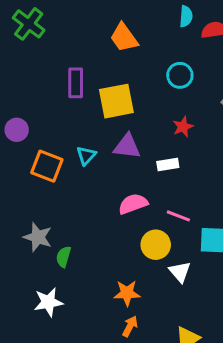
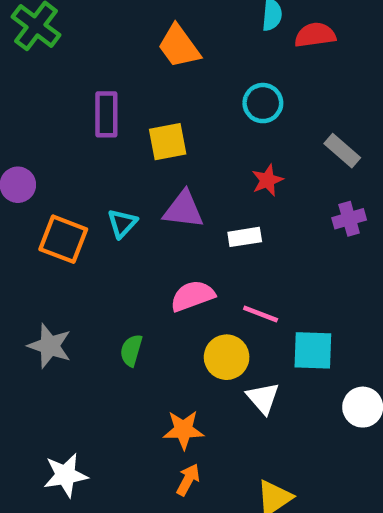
yellow square: (116, 101) -> (168, 142), size x0.7
green semicircle: (63, 257) -> (131, 350), moved
white star: (48, 302) -> (65, 475), moved

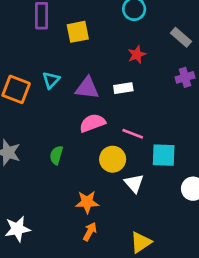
purple triangle: (183, 210) -> (87, 88), moved

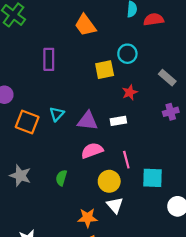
yellow square: (78, 32) -> (105, 70), moved
pink line: (133, 134) -> (126, 160), turned 54
white triangle: (134, 183) -> (115, 205), moved

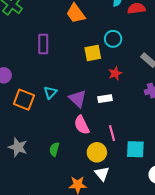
purple triangle: (88, 121) -> (78, 99), turned 36
pink semicircle: (92, 151) -> (82, 125), turned -96

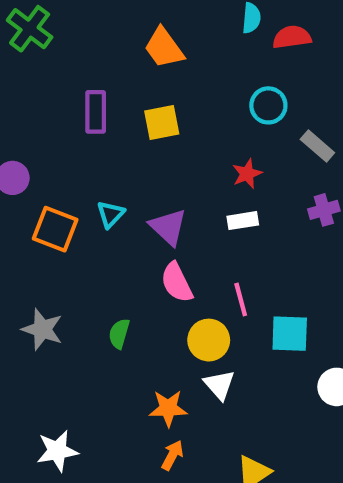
cyan circle: (113, 39) -> (268, 105), moved
yellow square: (93, 53) -> (162, 123), moved
white rectangle: (105, 99) -> (243, 221), moved

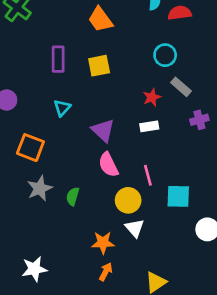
gray rectangle: (317, 146) -> (181, 87), moved
cyan triangle: (111, 214) -> (62, 108), moved
orange square: (55, 229) -> (30, 148), moved
gray star: (42, 329) -> (40, 188), moved, turned 30

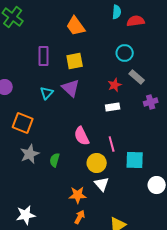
purple triangle: (103, 130) -> (71, 88), moved

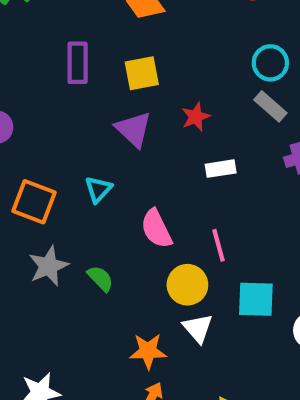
cyan circle: (125, 53) -> (270, 63), moved
red star: (115, 85) -> (196, 117), moved
cyan triangle: (47, 93) -> (98, 189), moved
green semicircle: (55, 160) -> (100, 278), turned 120
cyan square: (135, 160) -> (256, 299), moved

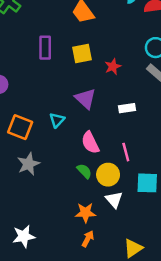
red star: (196, 117) -> (113, 67), moved
purple triangle: (134, 129) -> (85, 99), moved
green semicircle: (100, 278) -> (84, 171), moved

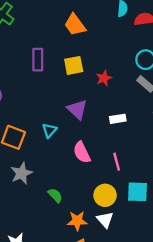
green semicircle: (84, 171) -> (55, 195), moved
yellow circle: (108, 175) -> (105, 195), moved
white triangle: (114, 200) -> (105, 220), moved

